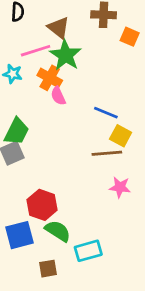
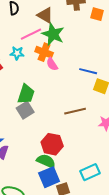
brown line: (107, 153) -> (75, 111), moved
green semicircle: (58, 231) -> (46, 161), moved
blue square: (19, 235) -> (49, 177), moved

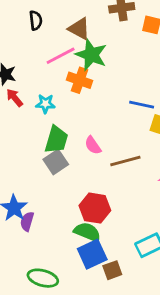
cyan star: (17, 53) -> (45, 104), moved
pink semicircle: (52, 64) -> (93, 145), moved

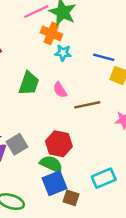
cyan star: (45, 104) -> (63, 53), moved
gray square: (56, 162) -> (17, 144), moved
brown square: (112, 270) -> (71, 198), turned 35

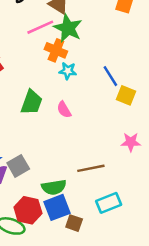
blue line: (104, 57) -> (110, 76), turned 42
brown line: (87, 105) -> (91, 168), moved
red hexagon: (59, 144) -> (28, 210), moved
green semicircle: (51, 164) -> (54, 187), turned 145

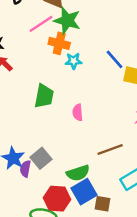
pink semicircle: (64, 110) -> (78, 112), moved, turned 35

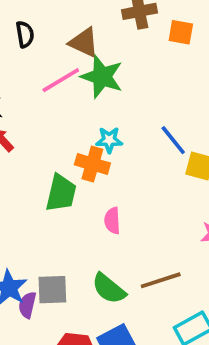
orange cross: (59, 43) -> (92, 164), moved
gray square: (41, 158) -> (52, 290), turned 35
green semicircle: (78, 173) -> (109, 289), moved, turned 55

